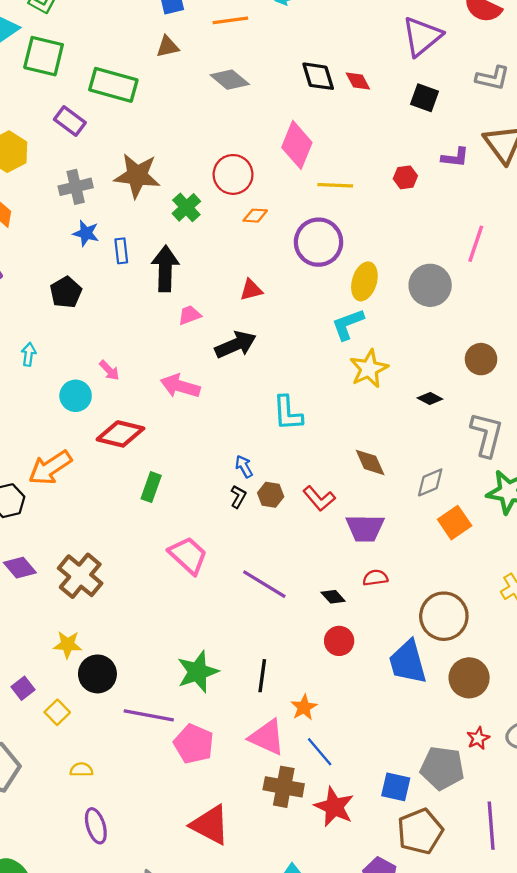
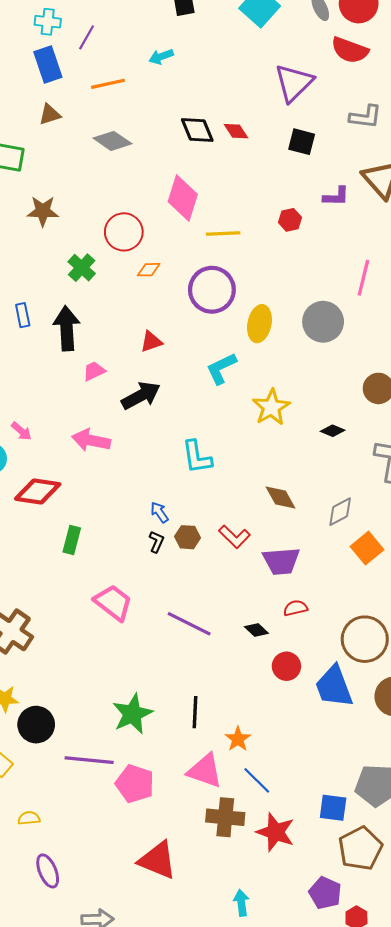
brown star: (137, 176) -> (43, 211), moved, size x0.7
cyan L-shape: (348, 324) -> (221, 368), moved
red circle: (339, 641) -> (286, 666), moved

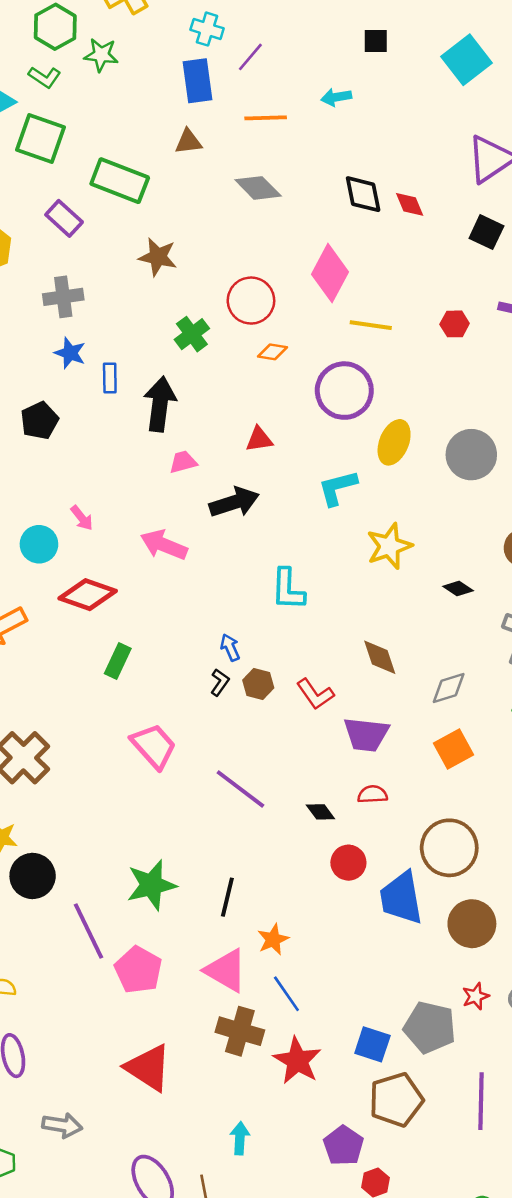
orange square: (367, 548) -> (454, 749), moved
purple line: (89, 760) -> (88, 931), turned 48

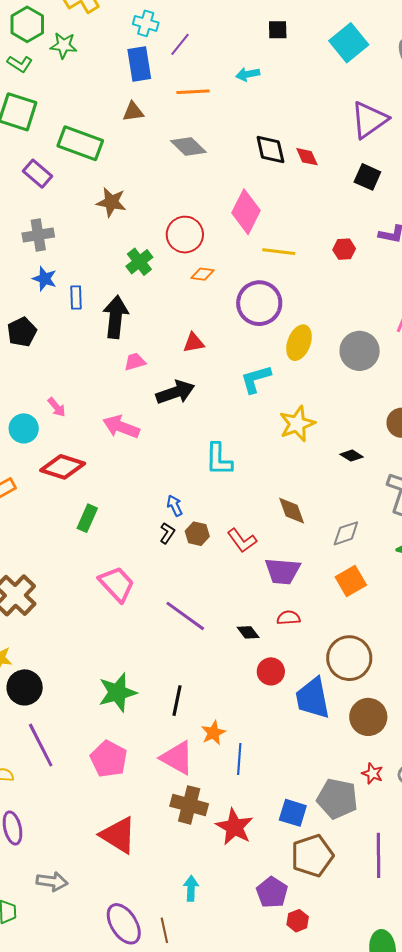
purple line: (88, 931) -> (41, 745), moved
blue line: (286, 994) -> (239, 759), moved, turned 40
red star: (476, 996) -> (372, 774), turned -30

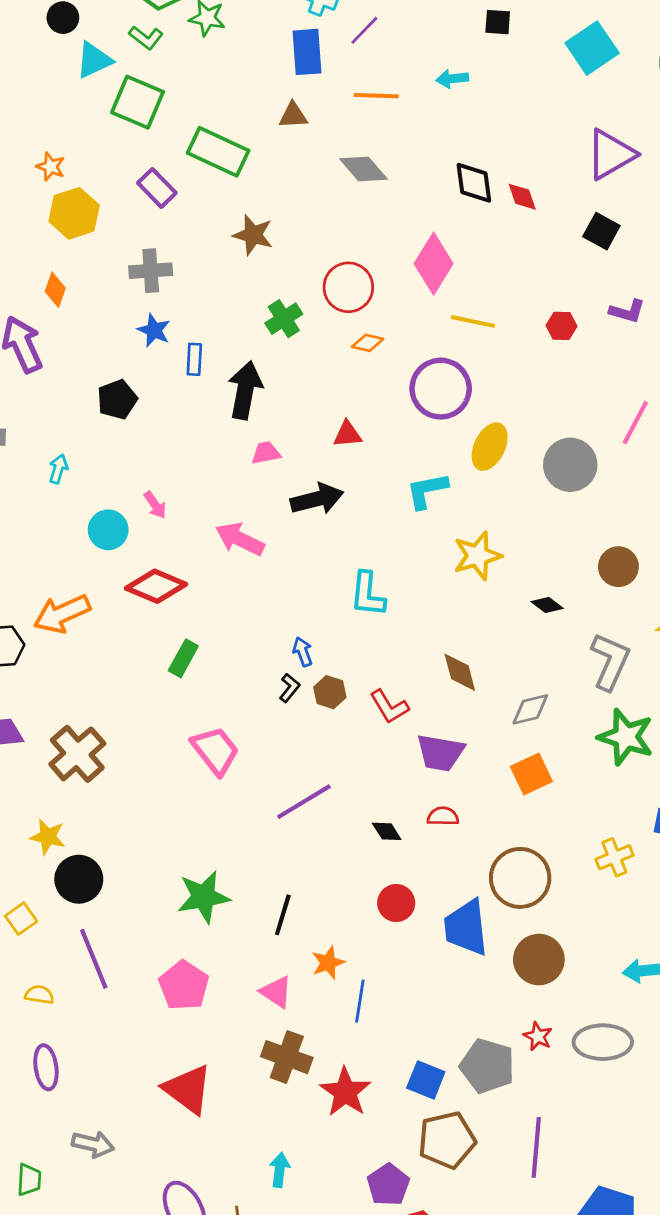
purple line: (185, 616) -> (304, 802), turned -72
red circle: (271, 671) -> (396, 903), moved
pink triangle: (177, 758) -> (276, 992), size x0.7

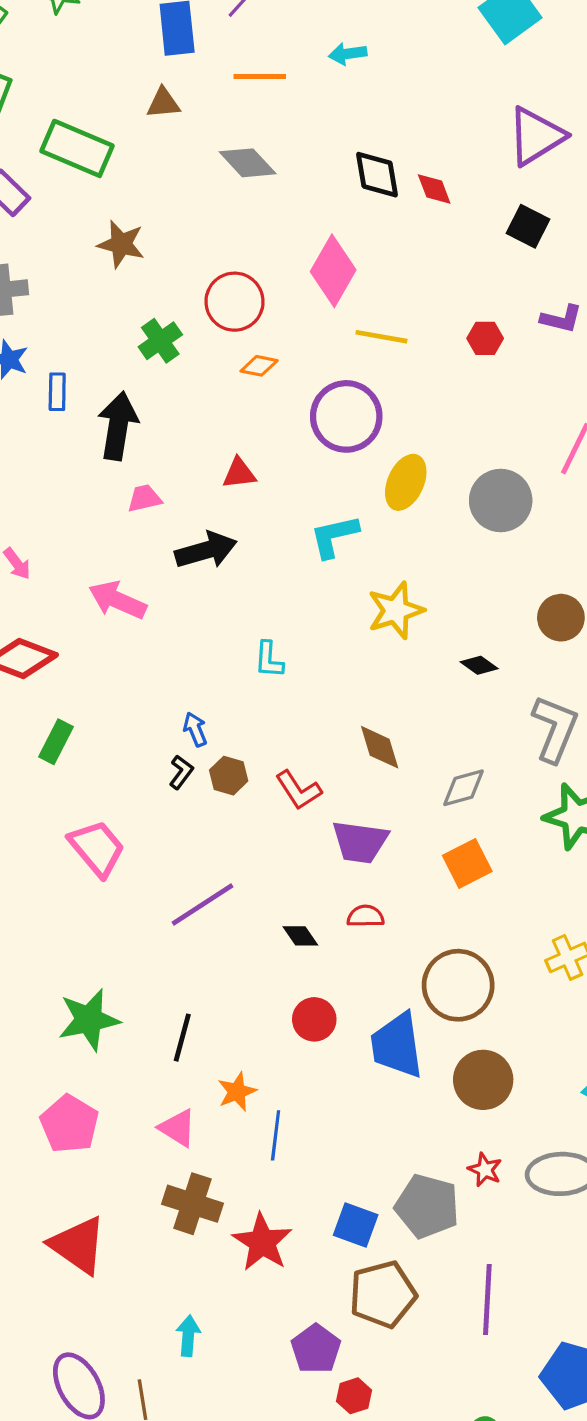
cyan L-shape: (368, 594) -> (269, 660), size x0.7

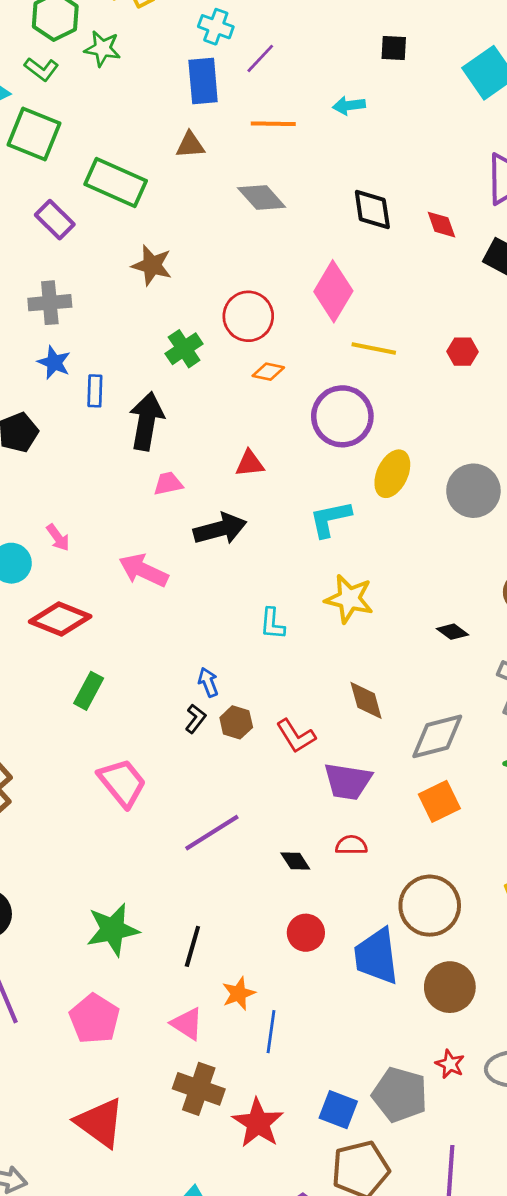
red diamond: (434, 189) -> (441, 225), moved
yellow star: (396, 610) -> (349, 599), moved, turned 30
gray diamond: (463, 788) -> (437, 736), size x1.4

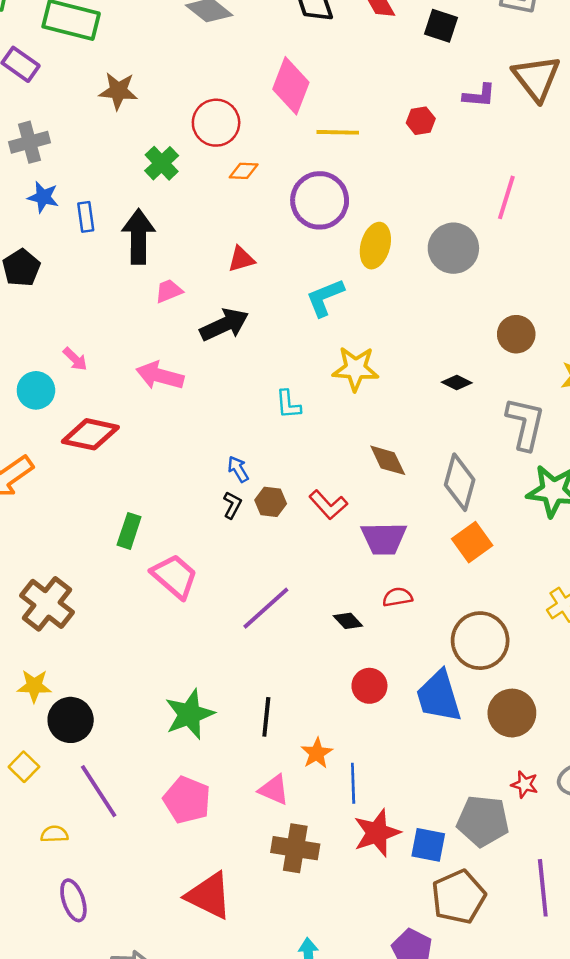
green rectangle: (89, 691) -> (129, 531), moved
gray diamond: (437, 736) -> (460, 482), turned -50
red star: (258, 1123) -> (377, 833), moved, turned 30

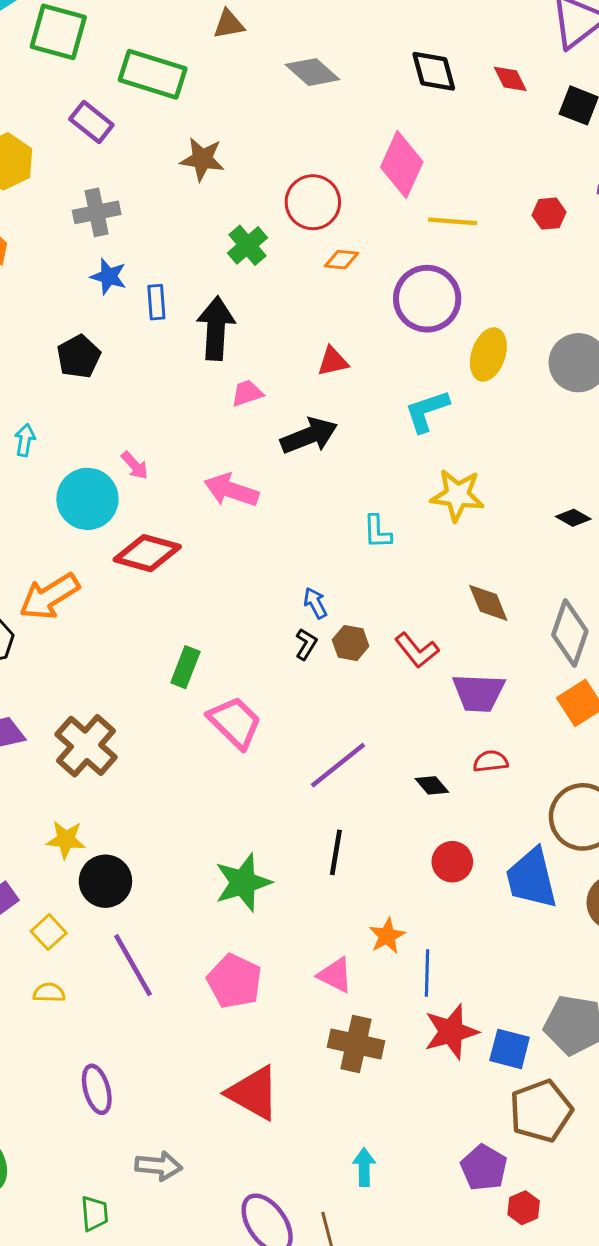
cyan circle: (36, 390) -> (87, 499), size x1.4
black line: (266, 717) -> (336, 852), moved
yellow semicircle: (54, 834) -> (49, 993), moved

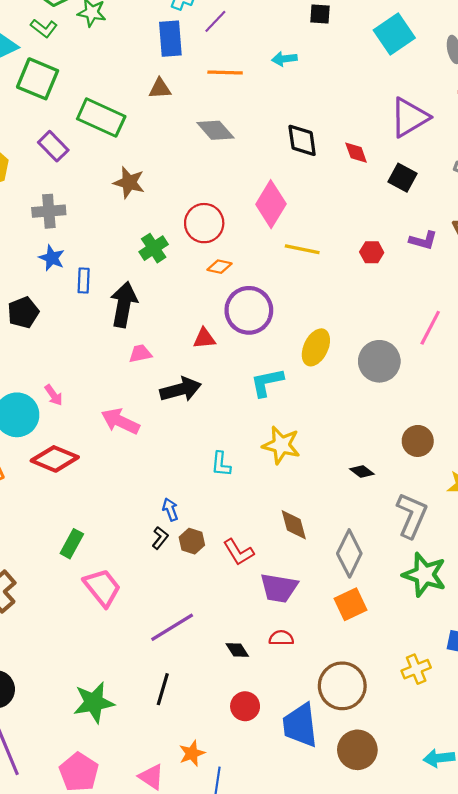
purple circle: (427, 299) -> (249, 310), moved

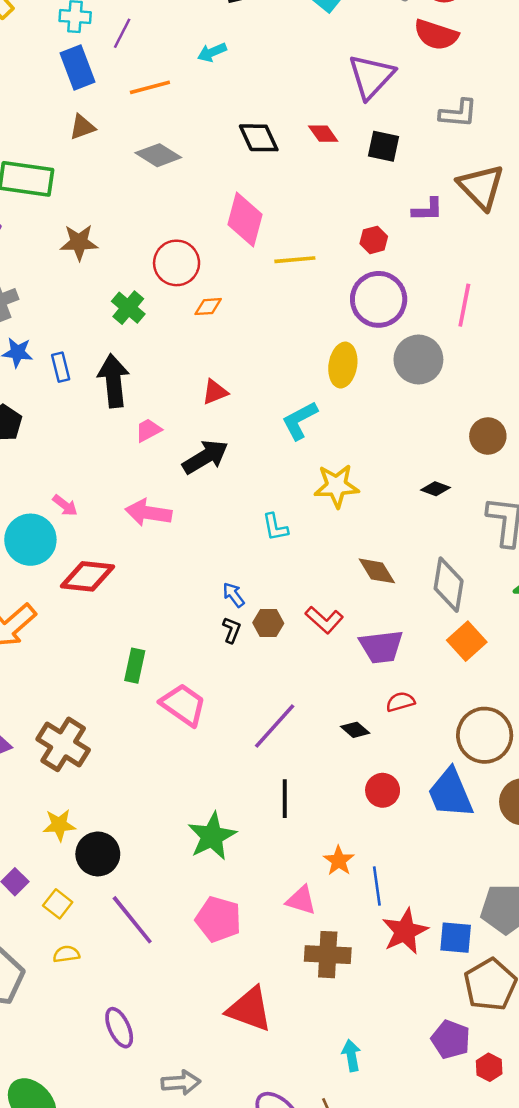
purple circle: (249, 310) -> (379, 299), moved

